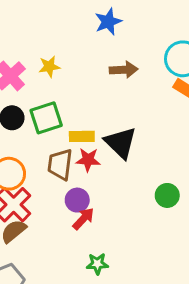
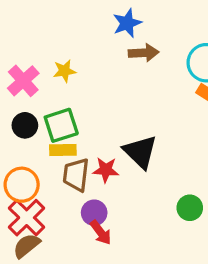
brown arrow: (124, 70) -> (144, 53), moved
yellow rectangle: (82, 136) -> (63, 150), moved
red arrow: (83, 219) -> (101, 232), turned 100

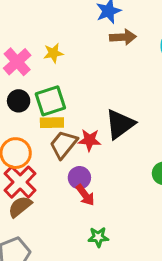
black triangle: (140, 152) -> (120, 124), turned 40
brown trapezoid: (76, 175) -> (63, 144), turned 32

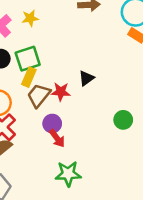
yellow rectangle: (52, 123) -> (29, 77), turned -66
black triangle: (120, 124) -> (86, 78), size x0.6
green star: (98, 237) -> (68, 174), size x1.5

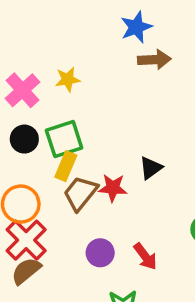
purple circle: (52, 124) -> (100, 253), moved
red arrow: (57, 138) -> (145, 256), moved

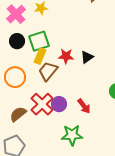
red star: (113, 188) -> (66, 56), moved
red cross: (26, 240) -> (42, 104), moved

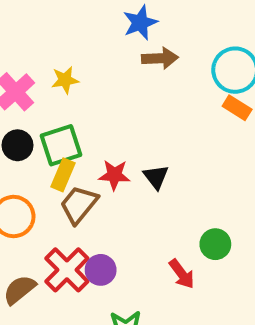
black triangle: (87, 57) -> (156, 177), turned -32
red arrow: (84, 106) -> (182, 274), moved

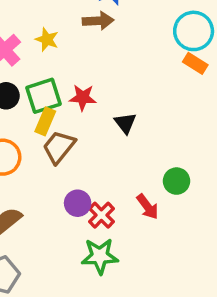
brown arrow: (160, 58) -> (98, 21), moved
yellow star: (65, 80) -> (47, 40), turned 30
red star: (114, 175) -> (83, 97), moved
red cross: (67, 270) -> (101, 215), moved, size x0.7

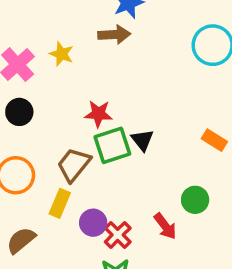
orange rectangle: (195, 63) -> (214, 140), moved
green square: (44, 96) -> (112, 145), moved
yellow rectangle: (45, 121) -> (60, 203), moved

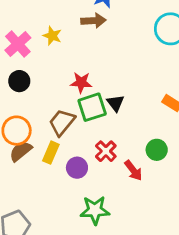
red cross: (118, 235) -> (106, 151), moved
brown semicircle: (21, 240) -> (21, 151), moved

